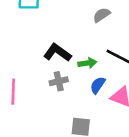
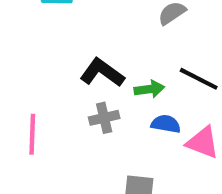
blue semicircle: (98, 85) -> (166, 124), turned 66

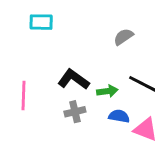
pink line: (32, 134) -> (24, 96), moved

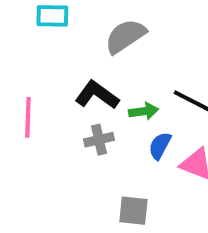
gray semicircle: (123, 37) -> (125, 36), moved, size x1.5
blue semicircle: (119, 116) -> (160, 146), turned -72

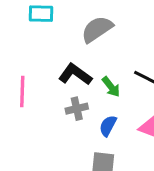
green arrow: (144, 111) -> (111, 87), turned 60
blue semicircle: (160, 146) -> (108, 126), moved

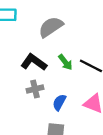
green arrow: (111, 87) -> (65, 62), moved

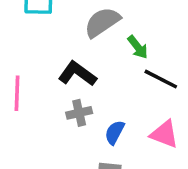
green arrow: (65, 62) -> (138, 47), moved

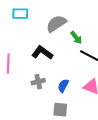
gray cross: (79, 113) -> (38, 82), moved

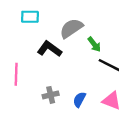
black L-shape: (42, 53) -> (49, 49), moved

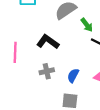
black L-shape: (49, 49) -> (48, 42), moved

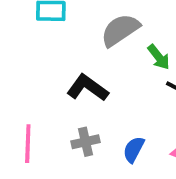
pink line: (15, 52) -> (28, 144), moved

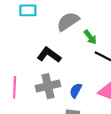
gray cross: (86, 142) -> (48, 86), size x1.5

